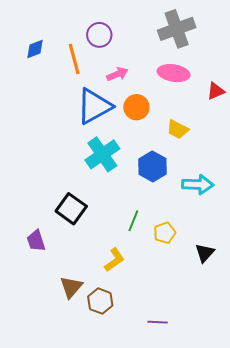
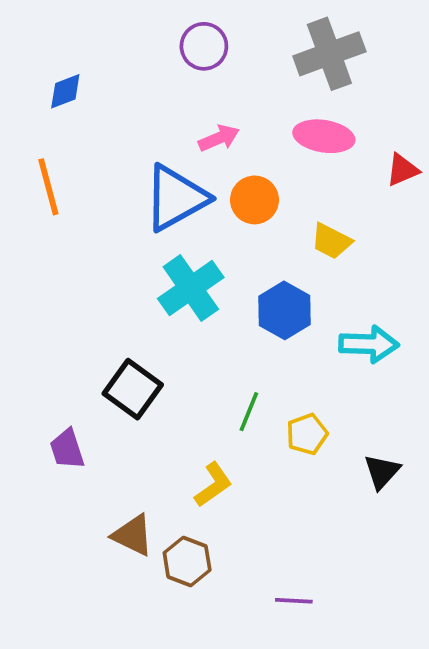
purple circle: (99, 35) -> (204, 46), moved
orange line: (74, 59) -> (48, 187), moved
brown triangle: (71, 287) -> (133, 535), turned -45

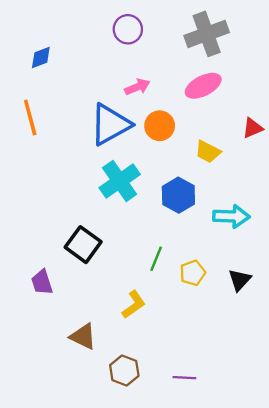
pink ellipse: (324, 136) -> (203, 86), turned -36
red triangle: (402, 170) -> (253, 128), moved
black triangle: (382, 472) -> (240, 280), moved
brown hexagon: (187, 561) -> (124, 371), moved

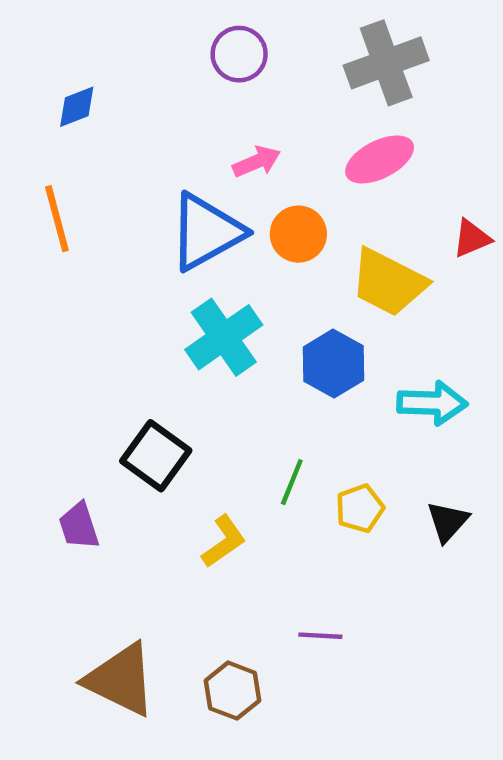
yellow trapezoid: (208, 152) -> (388, 282), size x1.6
yellow L-shape: (134, 305) -> (224, 541), moved
brown triangle: (83, 336) -> (121, 680), moved, size x1.5
purple line: (184, 378) -> (320, 636), moved

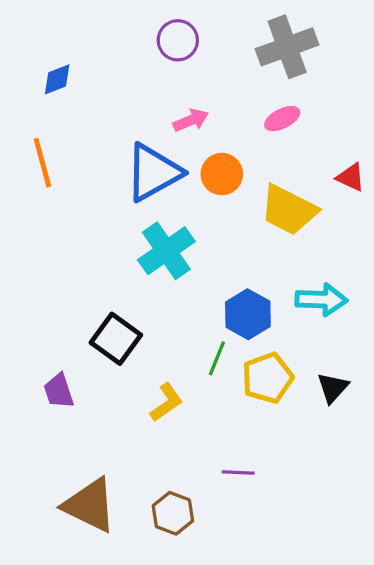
pink ellipse: (380, 159) -> (282, 119), size x0.7
red triangle: (472, 238) -> (351, 177), turned 48
blue hexagon: (333, 364) -> (248, 314), moved
yellow pentagon: (360, 508) -> (267, 378), size x1.4

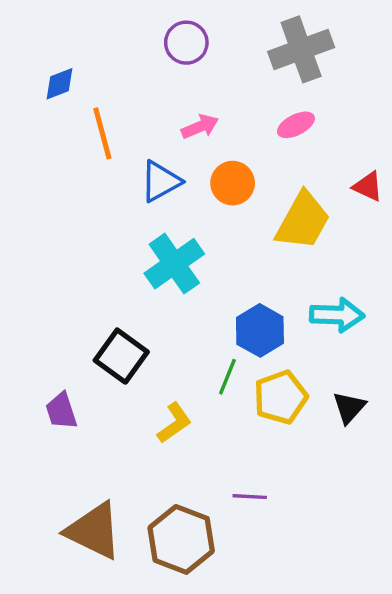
orange line: (42, 163) -> (102, 133), moved
blue triangle: (153, 172) -> (161, 181), size x0.7
yellow trapezoid: (289, 210) -> (303, 221), turned -88
brown hexagon: (173, 513) -> (181, 539), size x1.5

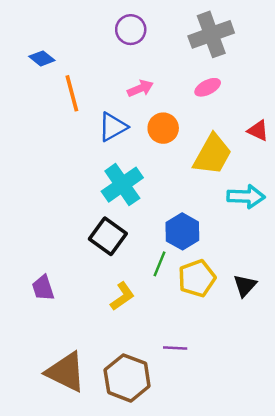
blue diamond: (60, 84) -> (42, 58), turned 60
cyan arrow: (337, 315) -> (246, 197), moved
black square: (121, 356) -> (108, 236), moved

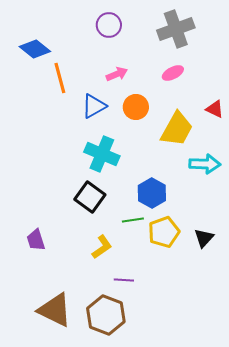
blue diamond: (42, 58) -> (35, 49), size x1.4
cyan cross: (122, 185) -> (102, 154), turned -32
green line: (160, 264) -> (133, 220), turned 60
purple line: (175, 348) -> (124, 280), moved

